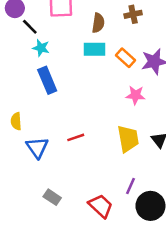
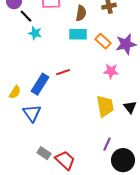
blue rectangle: (47, 80) -> (40, 84), moved, turned 55
yellow semicircle: (16, 121) -> (15, 92), turned -144
red line: (76, 137) -> (63, 72), moved
red trapezoid: (101, 206) -> (65, 160), moved

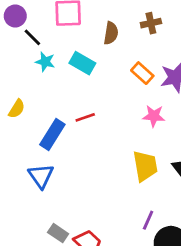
cyan rectangle: (78, 34) -> (82, 63), moved, turned 30
yellow semicircle: (15, 92) -> (17, 109), moved

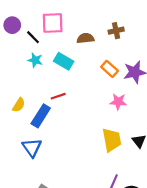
brown semicircle: (111, 33) -> (85, 38), turned -105
black line: (32, 37) -> (33, 37), moved
yellow semicircle: (17, 109) -> (19, 105), moved
red line: (85, 117) -> (58, 96), moved

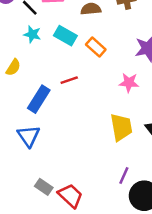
orange rectangle: (110, 69) -> (96, 47), moved
red line: (58, 96) -> (69, 80), moved
yellow semicircle: (19, 105) -> (13, 67), moved

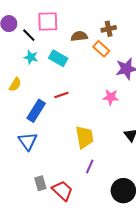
orange rectangle: (96, 47) -> (101, 49), moved
yellow trapezoid: (121, 127) -> (84, 137), moved
purple line: (124, 175) -> (90, 166), moved
gray rectangle: (44, 187) -> (40, 183), turned 40

